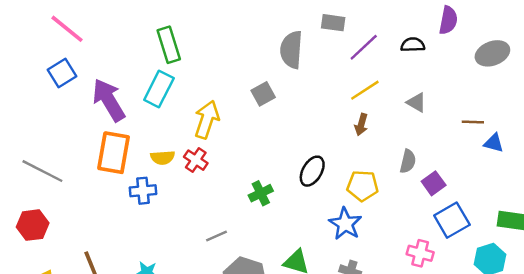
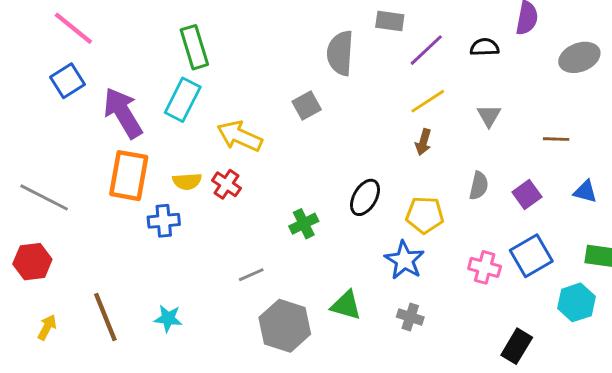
gray triangle: (416, 102) -> (489, 116), turned 30
yellow arrow: (207, 120) -> (240, 136), turned -84
blue triangle: (494, 143) -> (585, 192), moved
purple square: (434, 183) -> (527, 194), moved
pink cross: (420, 253) -> (485, 267), moved

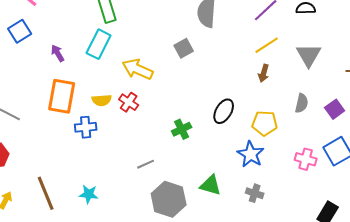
purple arrow: (123, 113) -> (58, 53), size x0.5
gray triangle: (489, 116) -> (309, 55), size x1.5

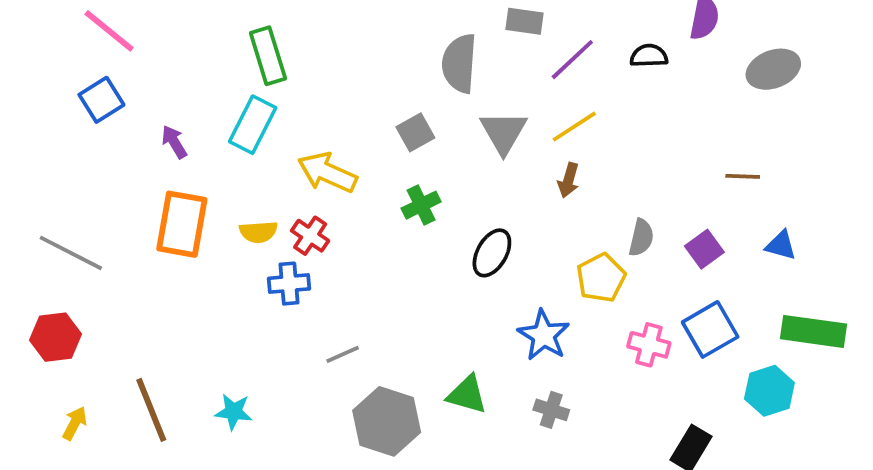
gray triangle: (309, 55) -> (503, 132), moved
yellow pentagon: (265, 123) -> (601, 278), moved, turned -30
blue cross: (86, 127) -> (289, 284), moved
green cross: (182, 129) -> (421, 205), moved

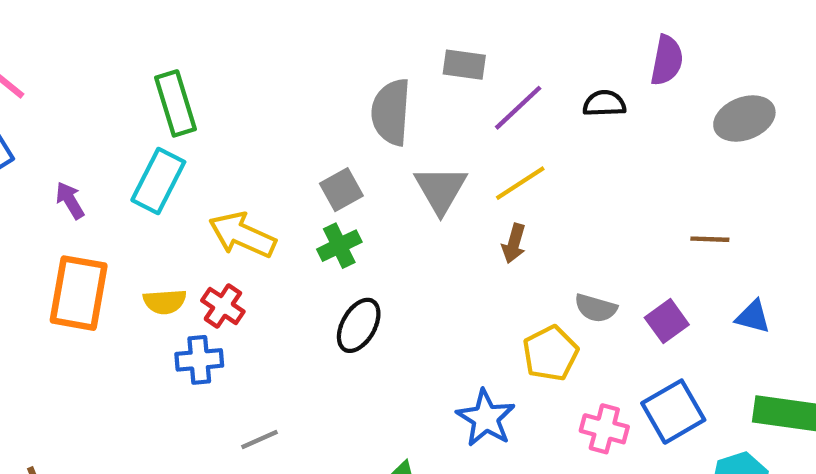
green cross: (421, 205) -> (339, 246), moved
gray semicircle: (641, 238) -> (596, 308), turned 93
black ellipse: (492, 253) -> (359, 325), moved

